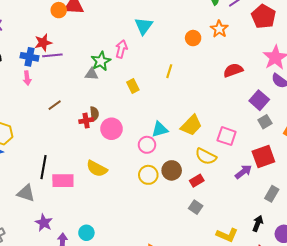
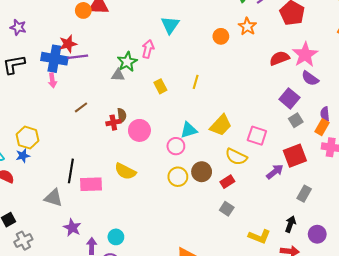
blue cross: (30, 57) -> (54, 59), size x1.4
red semicircle: (233, 70) -> (279, 58), moved
yellow line: (169, 71) -> (196, 82), moved

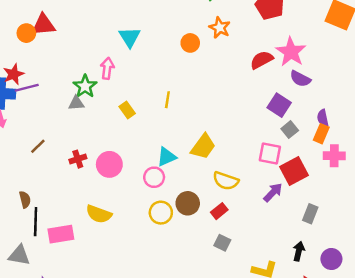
brown semicircle: (122, 115) -> (25, 200), moved
pink square: (257, 136) -> (270, 154), moved

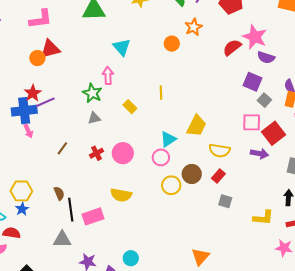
orange star: (220, 28) -> (194, 27), turned 30
gray triangle: (76, 103) -> (94, 118), moved
purple arrow: (273, 192) -> (259, 154), turned 66

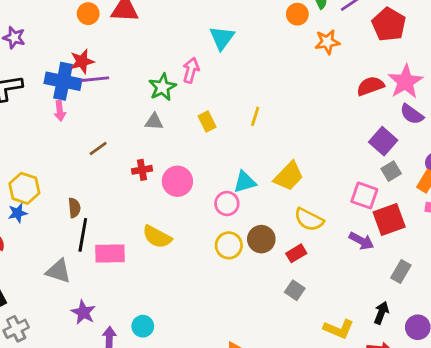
orange circle: (172, 44) -> (297, 14), moved
orange circle: (37, 58) -> (88, 14), moved

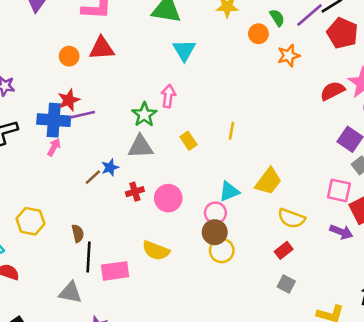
cyan triangle: (222, 38) -> (184, 50), moved
pink arrow: (60, 111) -> (54, 147), turned -138
gray triangle: (154, 122) -> (140, 147), size x1.5
blue star: (18, 213) -> (110, 167), moved
brown circle: (261, 239) -> (215, 232), moved

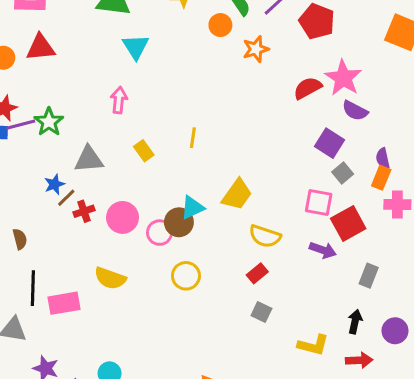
green star: (144, 115) -> (49, 122), moved
brown line: (93, 177) -> (66, 198), moved
pink circle: (215, 213) -> (160, 233), moved
brown circle: (215, 232) -> (179, 222), moved
brown semicircle: (78, 233) -> (20, 239), moved

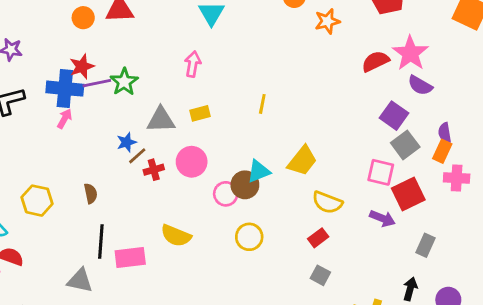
yellow rectangle: (144, 151) -> (200, 113), moved, turned -72
gray square: (343, 173) -> (405, 145), size x1.4
pink circle: (123, 217) -> (192, 162), moved

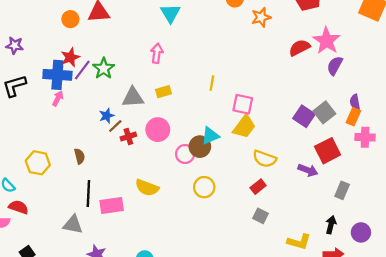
purple line: (97, 83) -> (82, 70), turned -40
purple semicircle: (420, 85) -> (335, 66), turned 90
purple square: (394, 116) -> (304, 116), moved
pink square: (381, 172) -> (243, 104), moved

